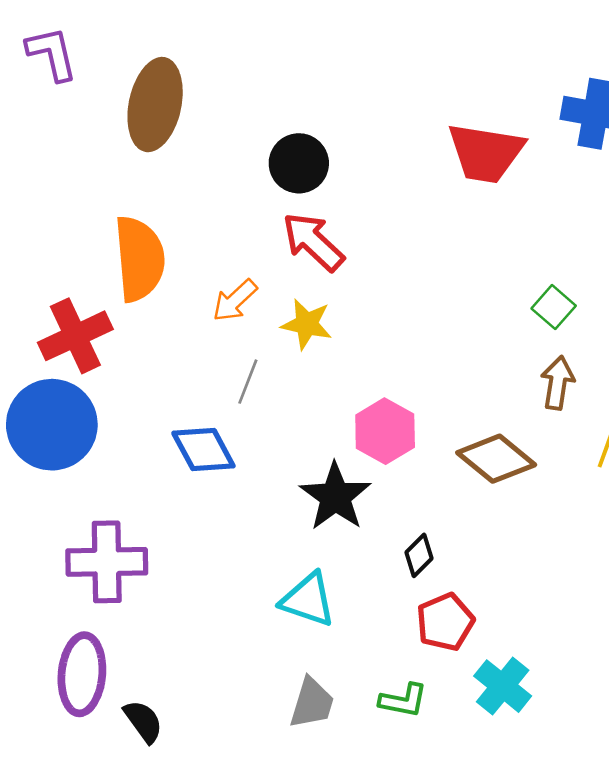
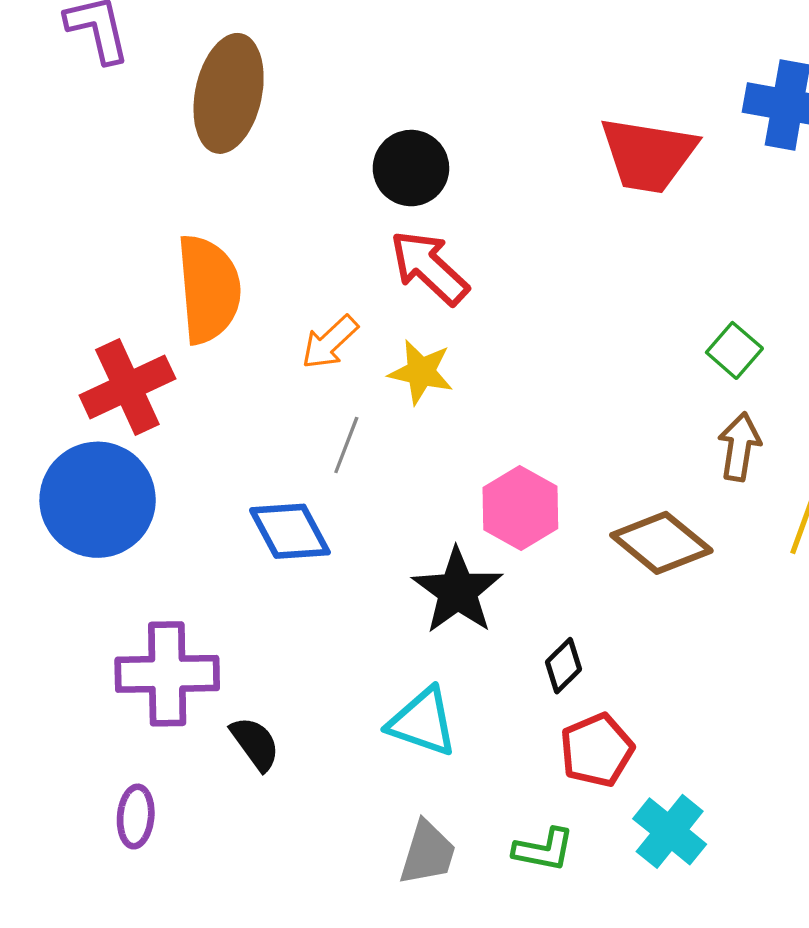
purple ellipse: (82, 674) -> (136, 816), size x0.6
black semicircle: (143, 721) -> (255, 744), moved

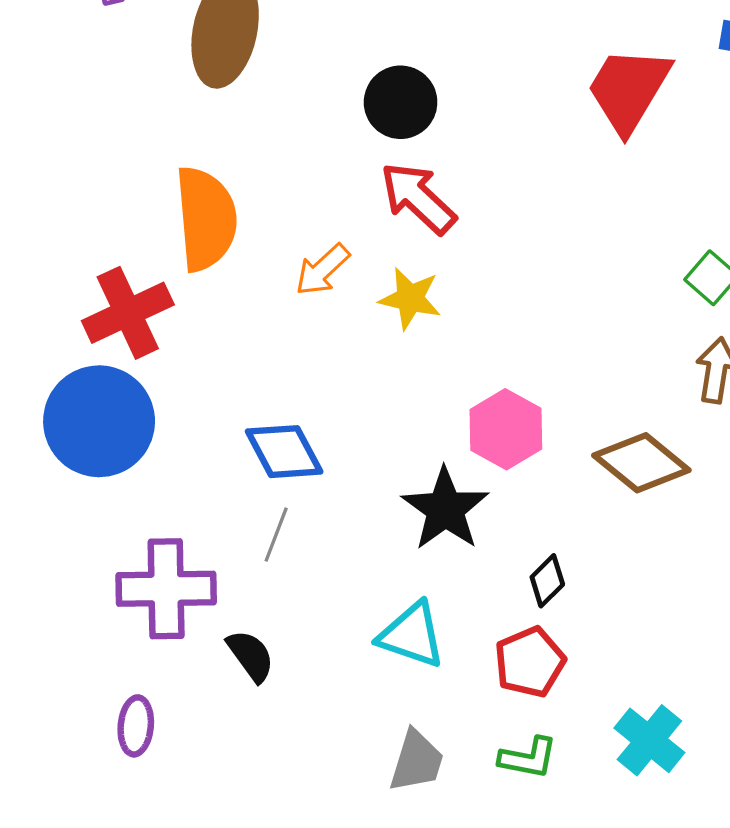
red trapezoid: (648, 155) -> (629, 89), turned 112
gray line: (346, 445) -> (276, 535), moved
red pentagon: (597, 750) -> (530, 662), moved

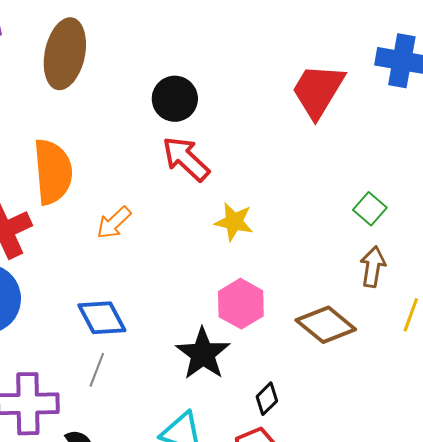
orange arrow: (322, 270) -> (114, 223), moved
yellow star: (410, 298) -> (234, 222), moved

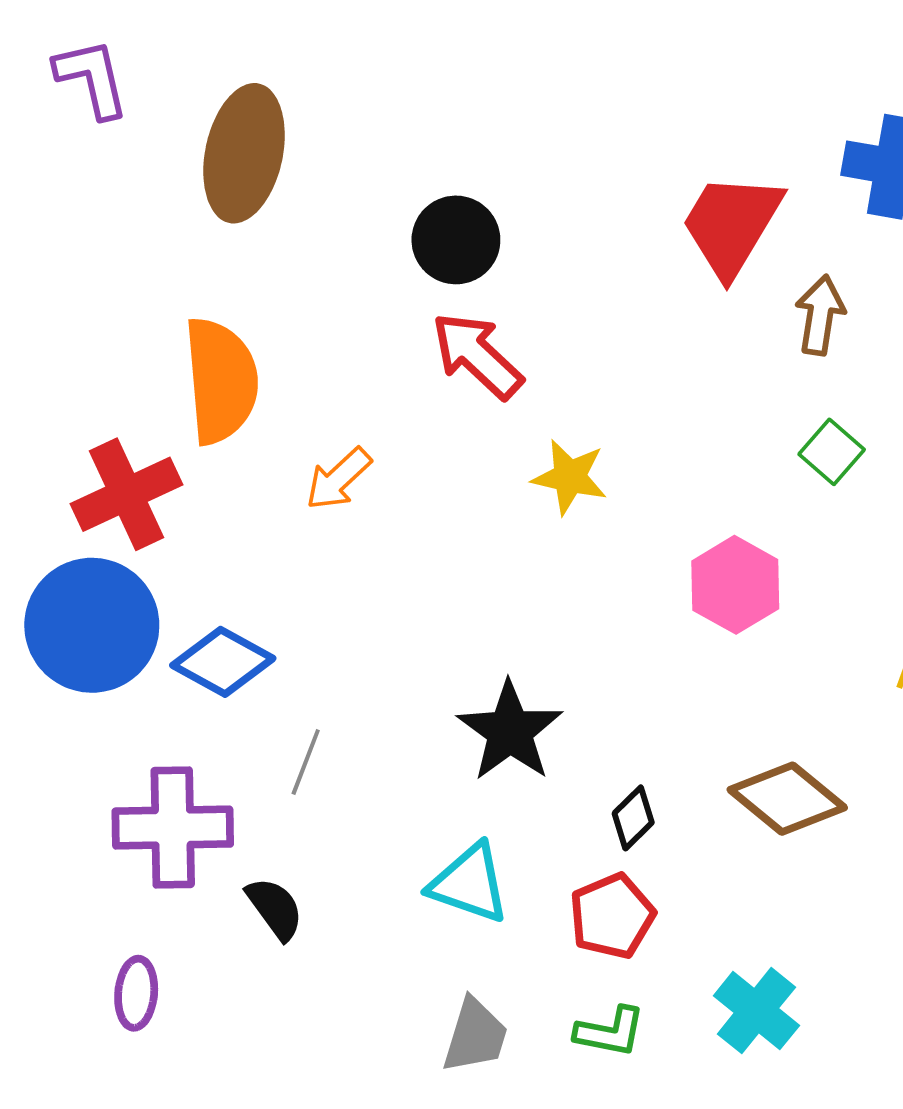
brown arrow: (373, 267) -> (820, 315), moved
pink hexagon: (241, 304) -> (735, 585), moved
blue diamond: (102, 318) -> (223, 662), moved, turned -33
brown diamond: (326, 325) -> (787, 799), moved

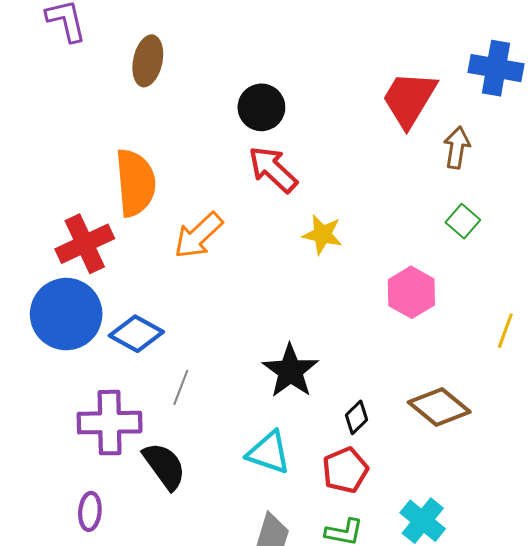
brown ellipse: (244, 153) -> (148, 61), size x0.7
orange arrow: (338, 479) -> (198, 236), size x1.4
black semicircle: (275, 908) -> (164, 466), size x1.4

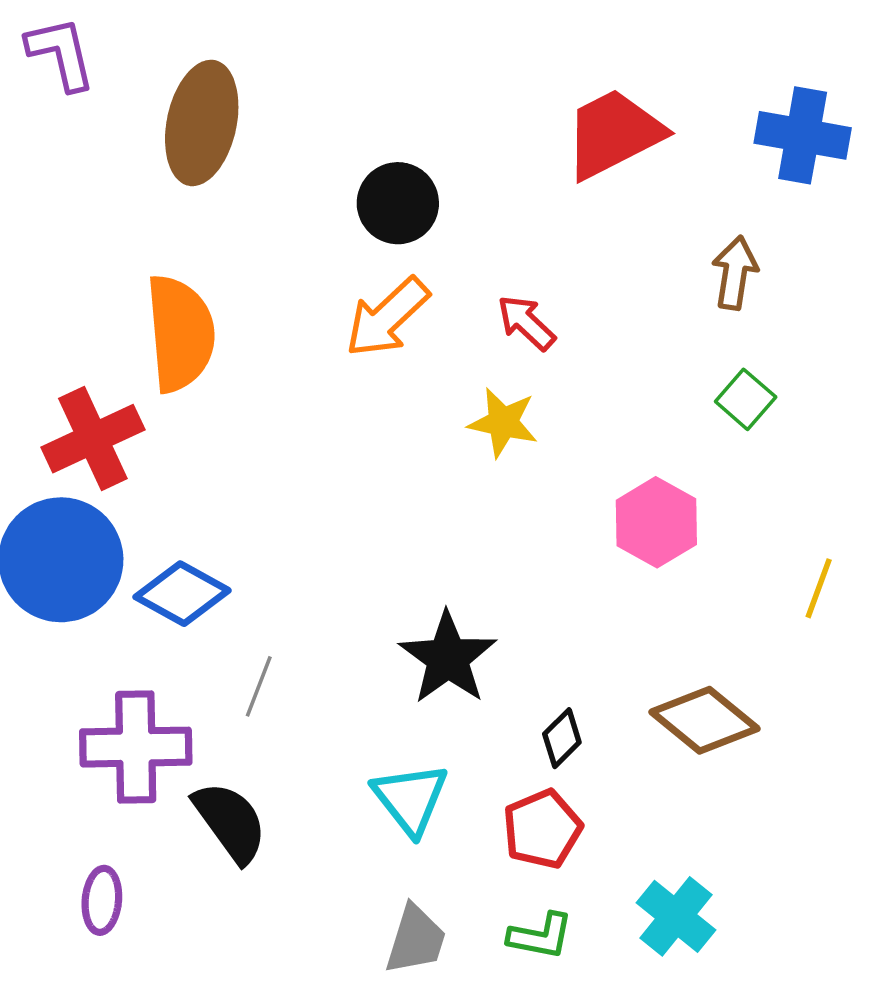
brown ellipse: (148, 61) -> (202, 123), size x1.4
red trapezoid: (409, 99) -> (614, 134), moved, turned 32
red arrow: (273, 169) -> (526, 323), moved, size x0.7
orange arrow: (198, 236) -> (387, 317), moved
cyan triangle: (269, 453) -> (410, 799), turned 33

